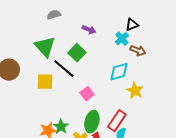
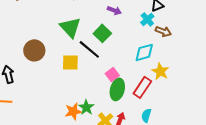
red rectangle: (117, 121) -> (142, 87), moved
green ellipse: (92, 122) -> (117, 89), moved

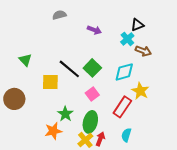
green triangle: (70, 27) -> (25, 60), moved, size x0.6
green square: (102, 33) -> (92, 68), moved
brown circle: (34, 50) -> (14, 99), moved
green ellipse: (117, 89) -> (90, 122), moved
green star: (86, 107) -> (65, 114), moved

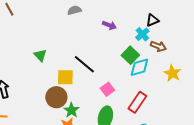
green square: (92, 68) -> (130, 55), moved
yellow star: (140, 91) -> (172, 73), moved
brown circle: (14, 99) -> (56, 97), moved
green star: (65, 114) -> (71, 110), moved

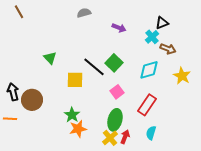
green square: (130, 55) -> (114, 63), moved
brown circle: (56, 97) -> (32, 100), moved
green star: (71, 110) -> (72, 115), moved

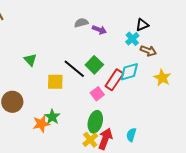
gray semicircle: (84, 13) -> (81, 23), moved
red rectangle: (147, 105) -> (114, 80), moved
orange star: (78, 129) -> (41, 124), moved
red arrow: (125, 137) -> (105, 139), size x1.5

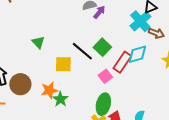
purple arrow: (99, 30) -> (99, 12), moved, turned -72
cyan cross: (132, 39) -> (140, 21), size x1.5
orange star: (41, 124) -> (49, 90), moved

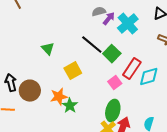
cyan cross: (140, 21) -> (128, 24), moved
black line: (82, 51) -> (92, 45), moved
cyan diamond: (137, 54) -> (149, 77), moved
yellow square: (63, 64) -> (73, 71), turned -30

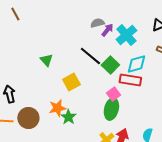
red rectangle: (132, 69) -> (130, 80), turned 65
cyan diamond: (149, 77) -> (136, 64), moved
brown circle: (30, 91) -> (28, 118), moved
green ellipse: (113, 111) -> (111, 109), moved

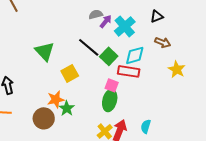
green triangle: (46, 60) -> (45, 51), size x1.5
pink square: (113, 94) -> (112, 85), turned -32
brown circle: (28, 118) -> (44, 118), moved

